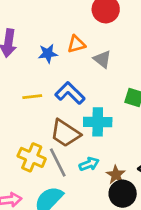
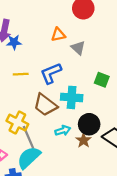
blue star: (48, 54) -> (14, 42), moved
blue L-shape: (70, 93) -> (51, 73), turned -70
gray line: (58, 162) -> (29, 137), moved
black circle: (123, 194) -> (89, 124), moved

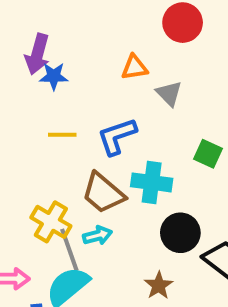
cyan arrow: (63, 131) -> (98, 236), moved
brown star: (84, 140) -> (159, 286), moved

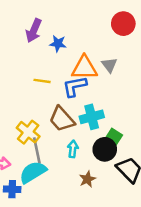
orange triangle: (134, 67) -> (84, 68), moved, size x1.6
blue star: (54, 76) -> (58, 44), moved
green square: (208, 154) -> (114, 137), moved
cyan cross: (152, 182) -> (92, 117), turned -30
cyan arrow: (98, 236) -> (73, 149), moved, turned -77

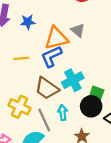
gray line: (37, 150) -> (44, 120), moved

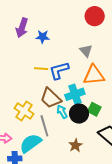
orange triangle: (56, 38) -> (94, 75), moved
yellow line: (21, 58) -> (41, 69), moved
black circle: (91, 106) -> (79, 114), moved
cyan arrow: (63, 113) -> (62, 112), moved, turned -32

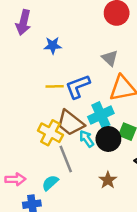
purple arrow: (22, 28) -> (23, 22), moved
yellow cross: (24, 111) -> (50, 133), moved
cyan semicircle: (31, 143) -> (50, 183), size x0.6

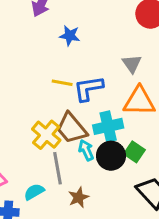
brown star: (108, 180) -> (79, 197), moved

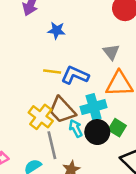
blue L-shape: (88, 89) -> (75, 75), turned 36

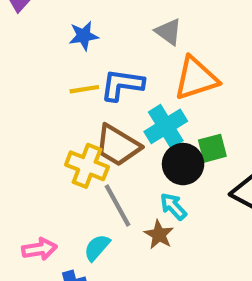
blue star: (57, 31) -> (84, 36), moved
cyan arrow: (76, 128) -> (173, 206), moved
green square: (117, 128) -> (212, 148), turned -30

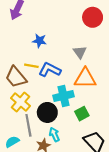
brown trapezoid: (118, 145) -> (16, 77), moved
green square: (212, 148) -> (82, 114), turned -32
black circle: (183, 164) -> (47, 112), moved

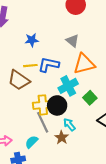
yellow cross: (20, 102) -> (43, 105), moved, turned -30

